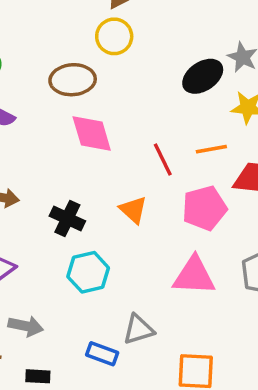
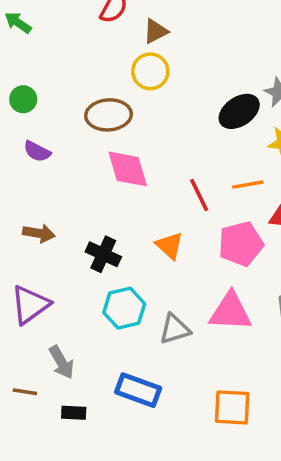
gray arrow: (26, 326) -> (62, 362), turned 48
gray triangle: (138, 330) -> (175, 329), moved
blue rectangle: (102, 354) -> (138, 390), size x1.4

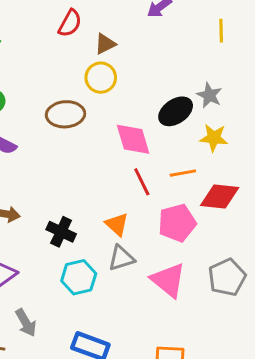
pink diamond: (128, 169) -> (133, 139), moved
pink triangle: (230, 312) -> (168, 280), turned 36
gray triangle: (175, 329) -> (121, 258), moved

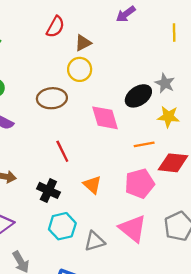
red line: (142, 182) -> (62, 151), moved
gray triangle: (121, 258) -> (95, 241), moved

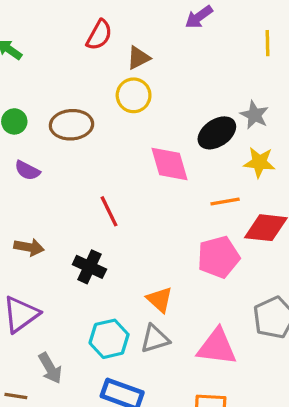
brown ellipse: (52, 98) -> (71, 125), moved
orange triangle: (92, 185) -> (160, 300), moved
cyan hexagon: (62, 226) -> (109, 339), moved
pink triangle: (133, 229) -> (217, 347), moved, turned -32

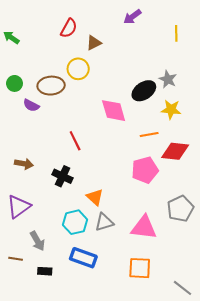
yellow circle: (134, 95) -> (78, 69), moved
purple semicircle: (27, 170) -> (31, 105), moved
orange triangle: (160, 300) -> (95, 197), moved

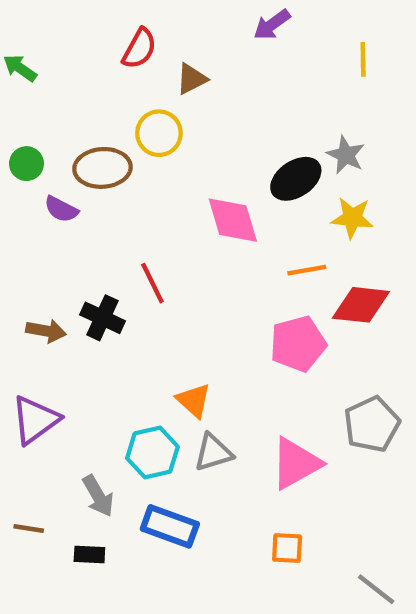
black cross: (62, 176) -> (102, 318), moved
pink triangle: (144, 227) -> (296, 463), turned -36
gray arrow: (37, 241) -> (98, 496), moved
orange square: (140, 268) -> (287, 548), size x0.7

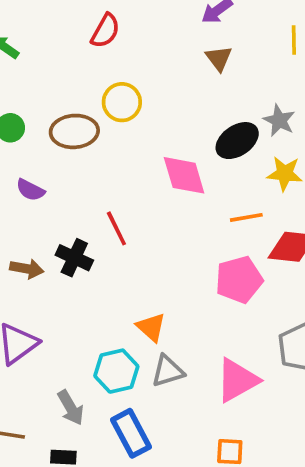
brown triangle: (192, 79) -> (219, 58), moved, turned -40
purple semicircle: (61, 209) -> (30, 190), moved
blue rectangle: (170, 526) -> (131, 433), turned 42

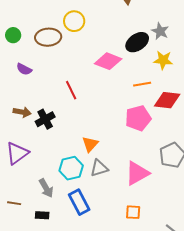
pink diamond: (184, 175) -> (108, 61), turned -52
black cross: (74, 258) -> (45, 119), moved, turned 36
orange triangle: (151, 327) -> (90, 144), turned 30

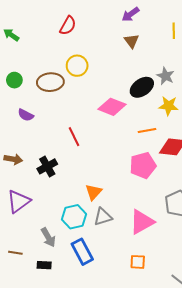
brown arrow: (22, 112) -> (13, 159), moved

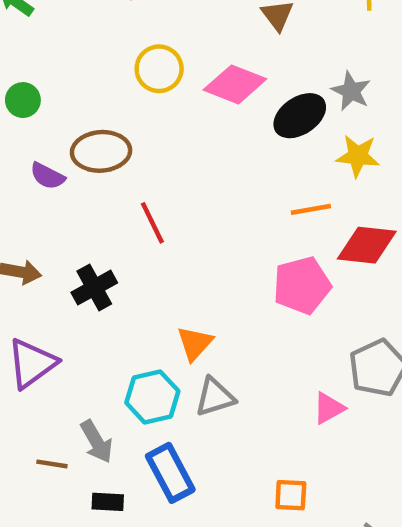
brown ellipse: (50, 82) -> (101, 151), moved
pink diamond: (112, 107) -> (235, 84), moved
pink triangle: (142, 222) -> (329, 408), moved, size x0.6
brown line: (15, 253) -> (52, 464), moved
black rectangle: (44, 265) -> (108, 502), moved

